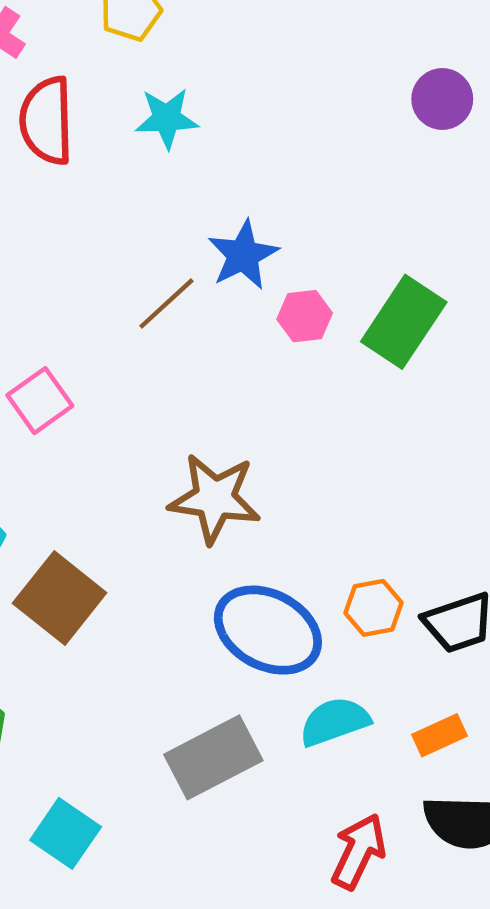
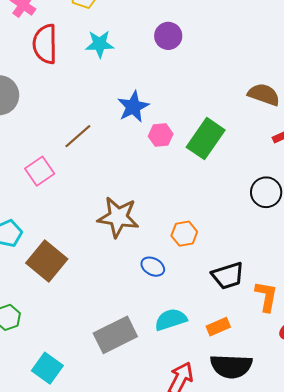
purple circle: (442, 99) -> (168, 36), moved
brown line: (166, 304) -> (78, 136), moved
orange hexagon: (374, 608) -> (184, 234), moved
blue ellipse: (268, 630) -> (153, 267), moved, size x0.5

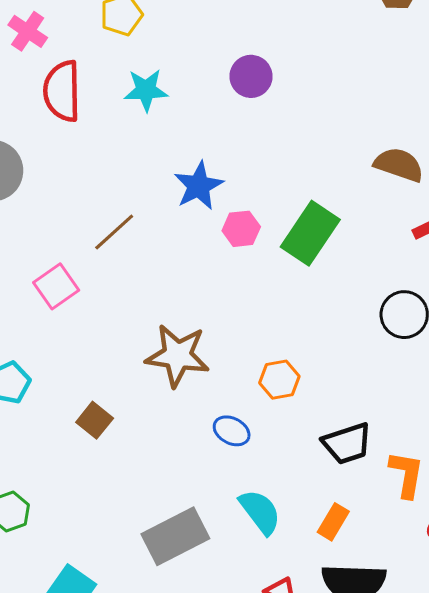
brown square: (47, 261) -> (95, 420), moved, size x0.6
cyan semicircle: (171, 320) -> (260, 512), turned 72
orange rectangle: (218, 327) -> (333, 522), turned -35

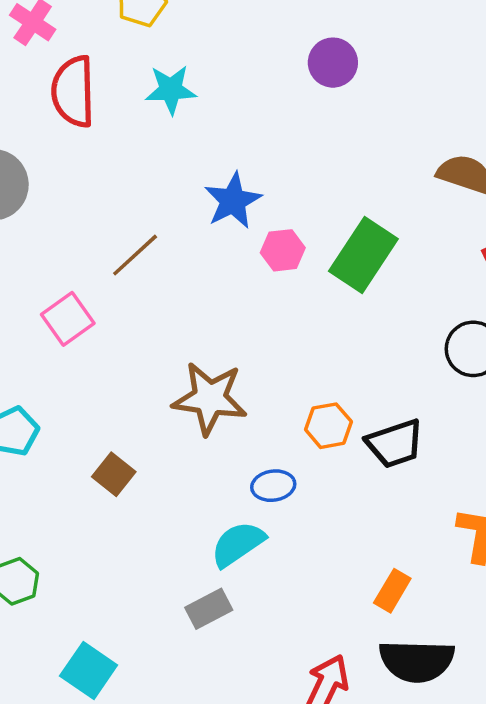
purple circle: (251, 76) -> (333, 63), moved
blue ellipse: (232, 431) -> (273, 486), turned -36
black trapezoid: (347, 443) -> (395, 444), moved
cyan semicircle: (260, 512) -> (238, 544), moved, turned -87
gray rectangle: (175, 536) -> (209, 609), size x0.6

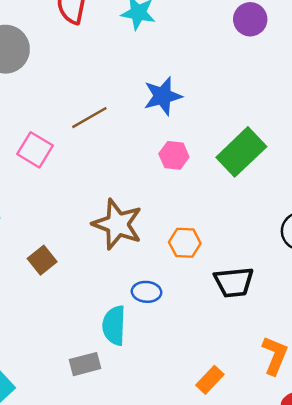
pink hexagon: (283, 250) -> (174, 155), moved
pink square: (68, 319) -> (35, 150), turned -36
orange hexagon: (328, 426) -> (185, 243), moved
cyan semicircle: (238, 544) -> (114, 325), turned -66

